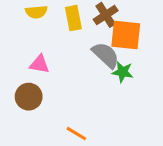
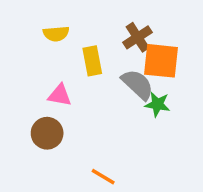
yellow rectangle: (73, 18) -> (92, 61), moved

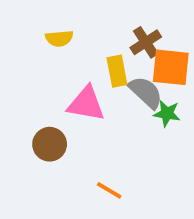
yellow rectangle: (92, 61) -> (117, 71), moved
pink triangle: (60, 95) -> (86, 104), moved, size x1.5

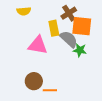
brown circle: (50, 144) -> (34, 81), moved
orange line: (109, 190) -> (50, 90), turned -32

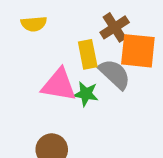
green star: (80, 50) -> (86, 94), moved

